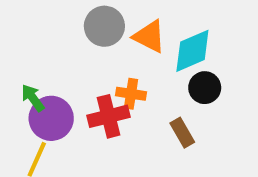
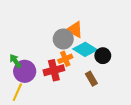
gray circle: (104, 26) -> (63, 39), moved
cyan diamond: (192, 51) -> (85, 49), moved, turned 55
orange cross: (131, 94) -> (65, 59), turned -32

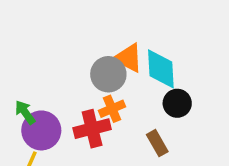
cyan diamond: (85, 49) -> (161, 69), moved, turned 55

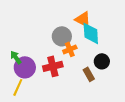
orange triangle: (128, 58) -> (83, 19), moved
black circle: (177, 103) -> (102, 61), moved
orange cross: (112, 109) -> (70, 49), moved

